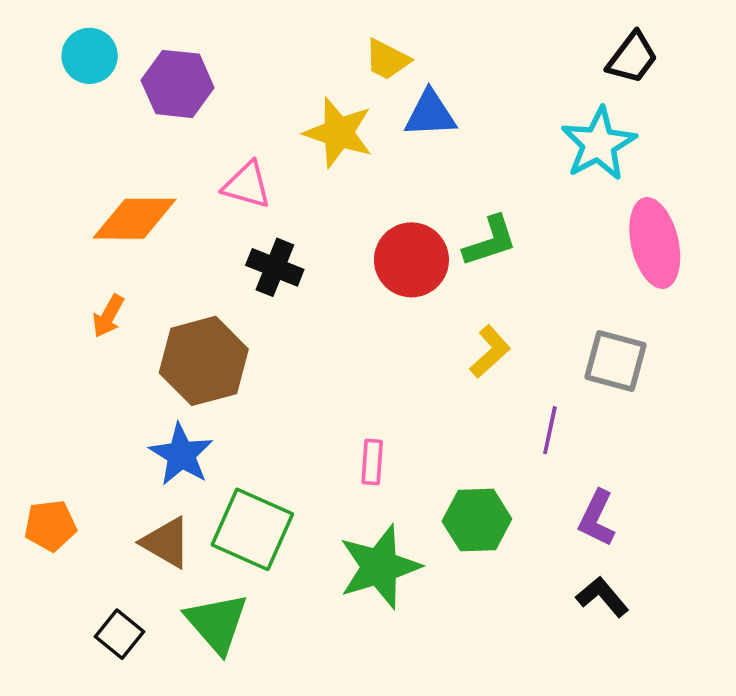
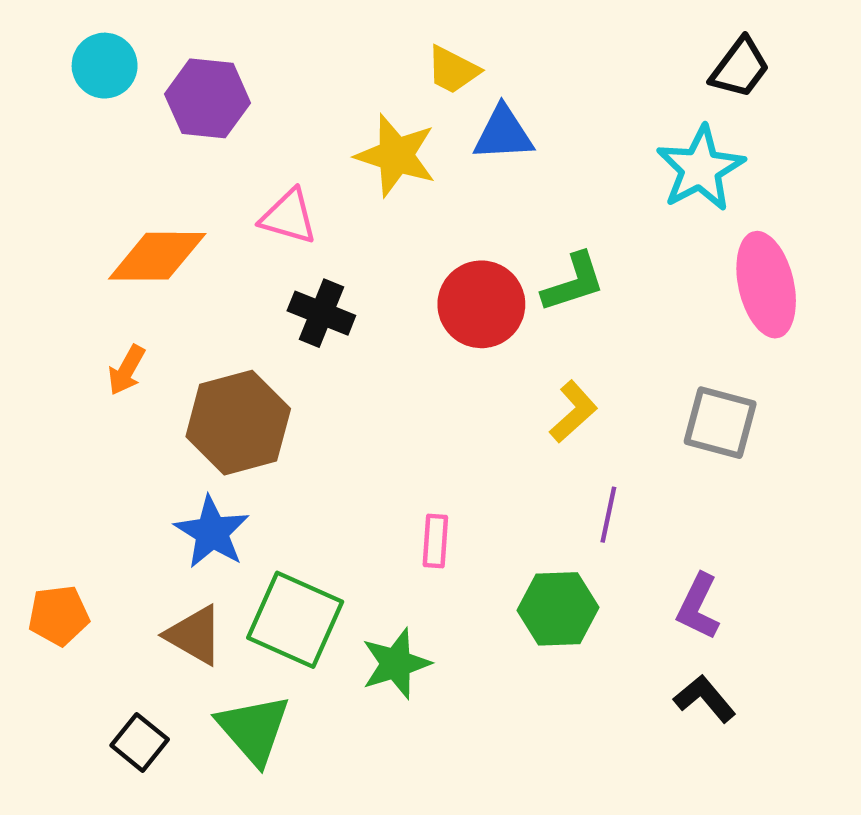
purple line: (550, 430) -> (608, 515), moved
green star: (380, 567) -> (396, 664), moved, size x0.7

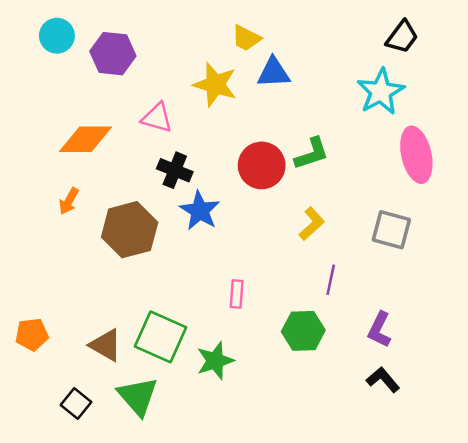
blue star: (212, 532) -> (200, 211), moved

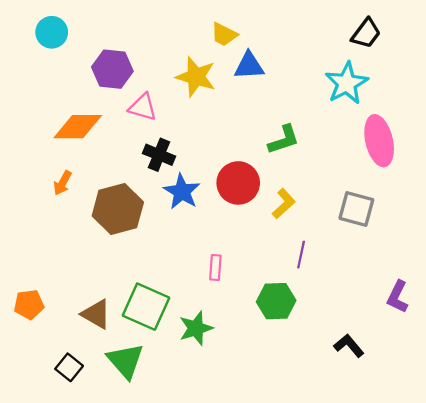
purple hexagon: (113, 54) -> (112, 69), moved
red circle: (262, 165) -> (238, 183), moved
purple L-shape: (379, 330) -> (398, 297), moved

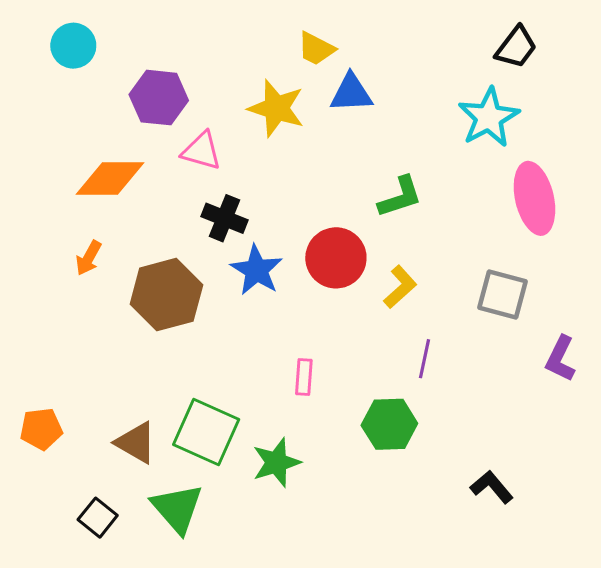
purple L-shape: (398, 297) -> (560, 359), moved

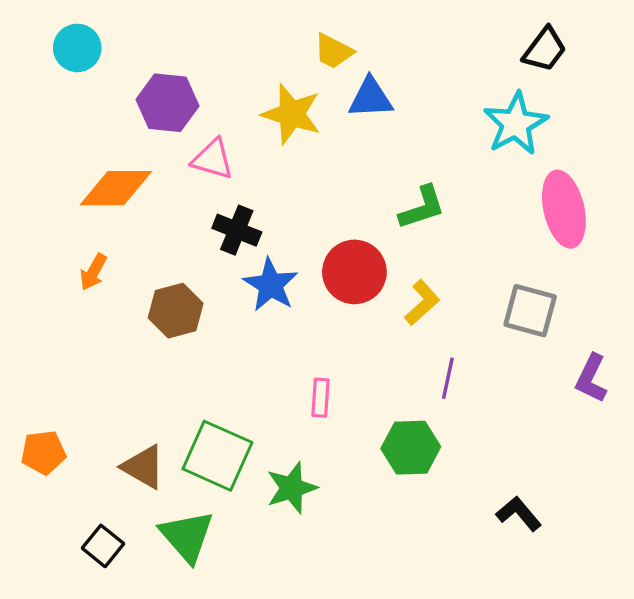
brown hexagon: (166, 295) -> (176, 311), size x0.7

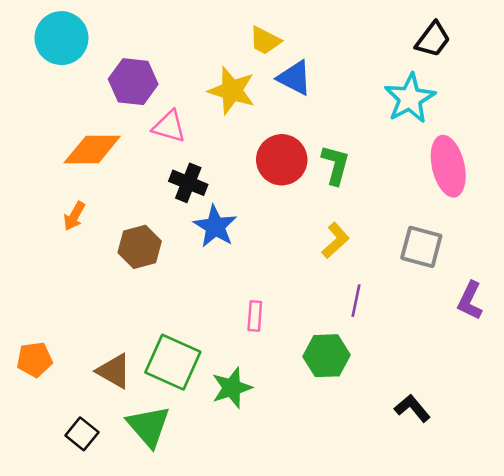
cyan circle: (77, 48) -> (61, 38), size x1.4
blue triangle: (371, 98) -> (295, 78), turned 30
green L-shape: (422, 207) -> (336, 165), turned -57
red circle: (354, 272) -> (282, 160), moved

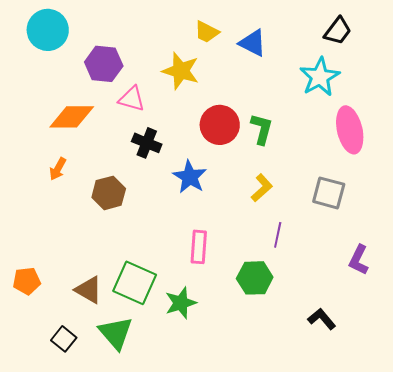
blue triangle: (295, 78) -> (253, 43), moved
blue star: (215, 226) -> (190, 177), moved
purple L-shape: (470, 301) -> (359, 260), moved
pink rectangle: (255, 316) -> (199, 247), size x1.4

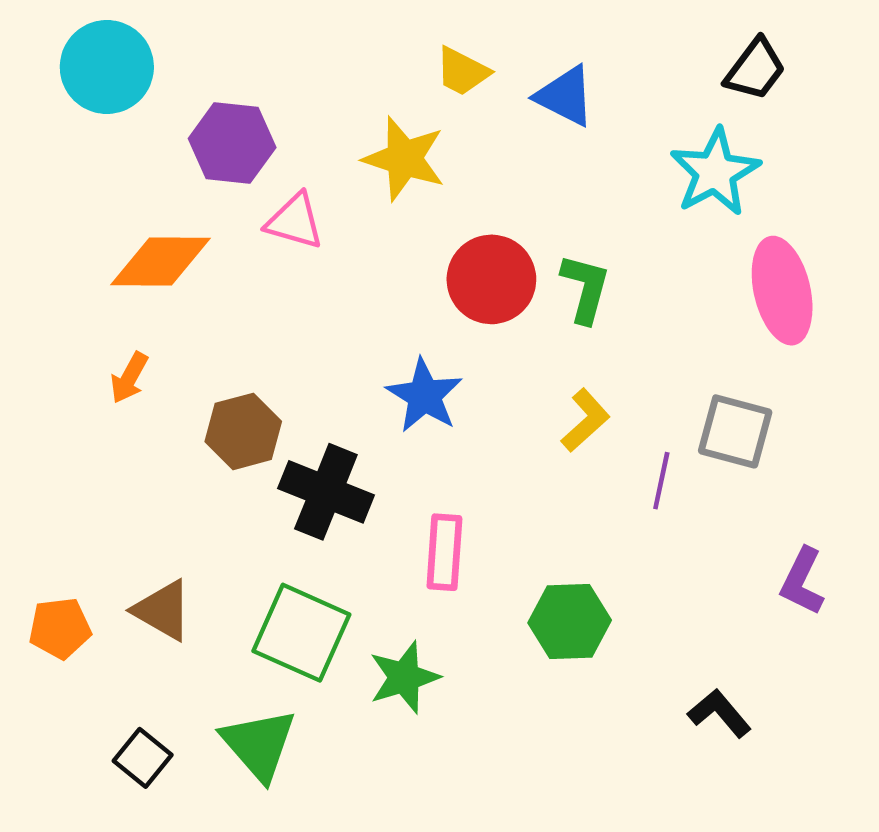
black cross: (147, 143) -> (326, 492), moved, size x1.4
purple line: (278, 235) -> (661, 481), moved
brown triangle: (89, 290) -> (163, 610), moved

